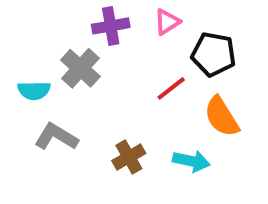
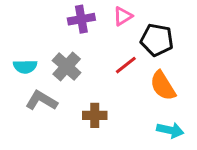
gray cross: (80, 68) -> (67, 67), moved
brown cross: (129, 157) -> (95, 115), turned 30
cyan arrow: (191, 161) -> (170, 130), moved

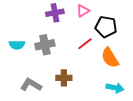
gray cross: (67, 67) -> (45, 45), turned 36
gray L-shape: (41, 101) -> (31, 85), moved

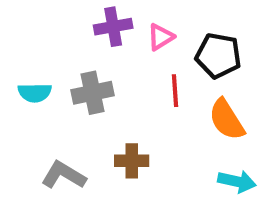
pink triangle: (83, 11) -> (161, 37), moved
red line: (85, 44) -> (175, 91), turned -56

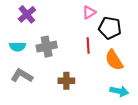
purple cross: (113, 27) -> (27, 14), moved, turned -30
pink triangle: (161, 37) -> (89, 12), moved
gray L-shape: (64, 175) -> (22, 76), moved

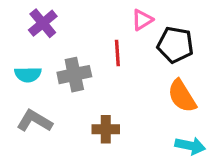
red line: (88, 46) -> (117, 53), moved

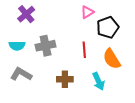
black pentagon: (175, 45) -> (108, 27), turned -30
red line: (117, 53) -> (84, 50), moved
cyan arrow: (190, 146) -> (98, 81), moved, turned 54

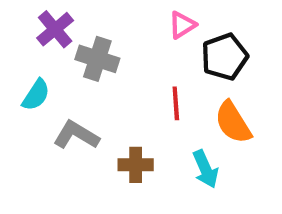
cyan semicircle: (17, 46) -> (36, 95), turned -56
gray cross: (46, 46) -> (97, 59), moved, turned 30
gray L-shape: (21, 74) -> (76, 135), moved

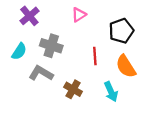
pink triangle: (182, 25) -> (79, 15), moved
gray cross: (97, 59) -> (51, 46), moved
brown cross: (136, 165) -> (73, 89), turned 30

